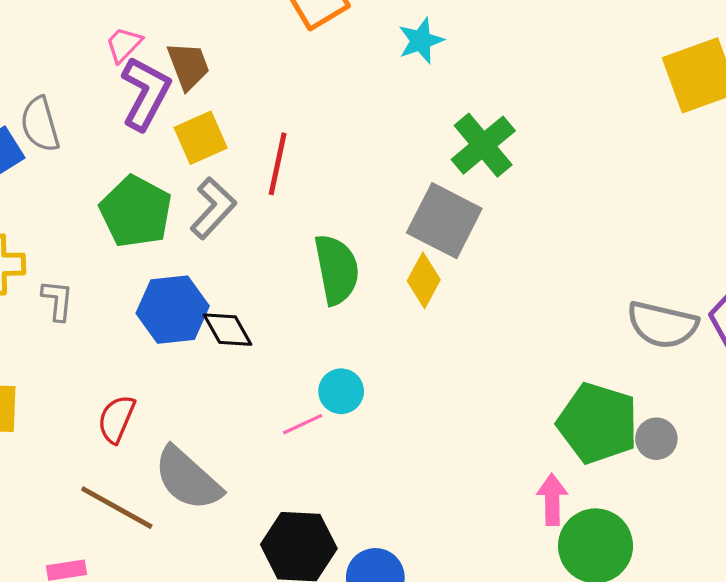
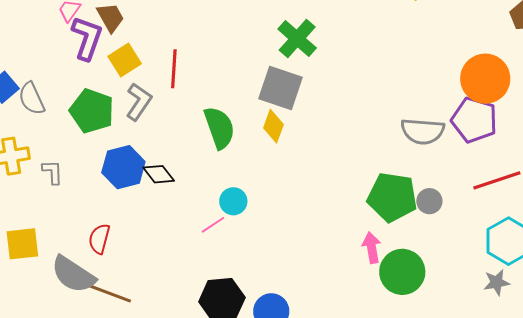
gray semicircle: (40, 124) -> (32, 99), moved
gray semicircle: (188, 479) -> (73, 274), moved

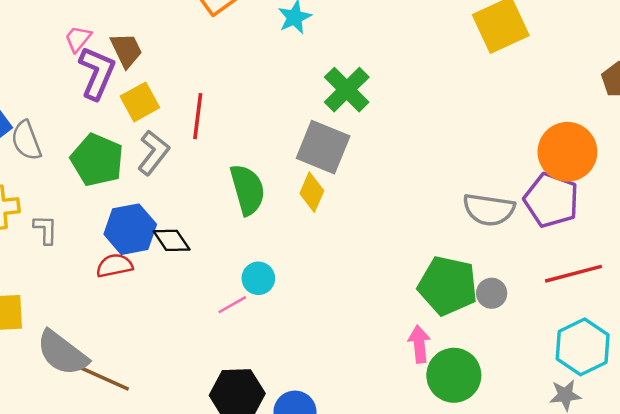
red semicircle: (99, 239) -> (114, 266), moved, turned 60

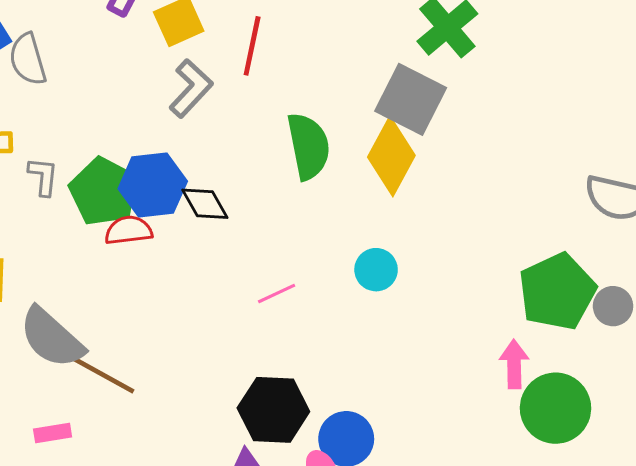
green pentagon: (97, 160) -> (104, 192), moved
yellow diamond: (312, 192) -> (391, 156), size x1.5
cyan circle: (258, 278) -> (376, 270), moved
green pentagon: (448, 286) -> (557, 292), turned 30

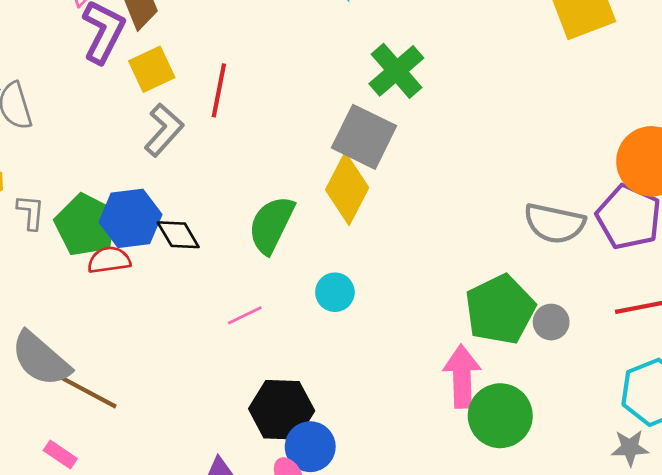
green semicircle: (308, 146) -> (271, 225), moved, turned -142
pink arrow: (514, 364) -> (462, 376), size x1.4
black hexagon: (273, 410) -> (282, 410), moved
pink rectangle: (53, 433) -> (60, 454), moved, turned 44

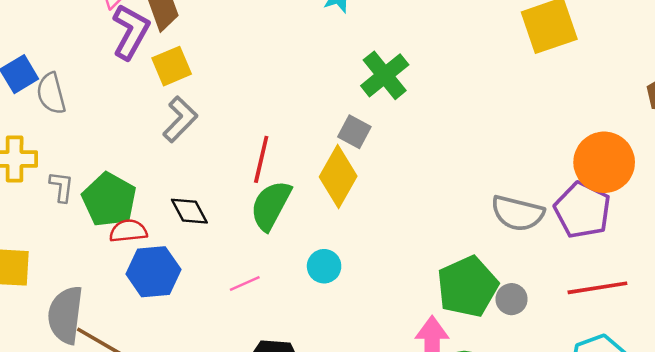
red line: (219, 90) -> (261, 159), moved
gray square: (364, 137) -> (354, 132), size x0.6
blue hexagon: (130, 218) -> (153, 272), moved
gray semicircle: (41, 359) -> (65, 315), turned 54

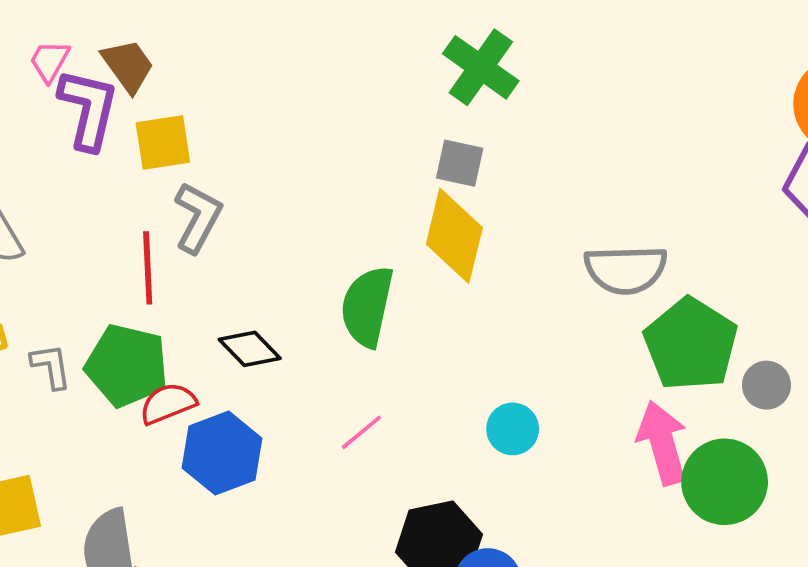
yellow square: (172, 66) -> (163, 143), turned 30
red line: (261, 159) -> (148, 268), moved
gray semicircle: (518, 213) -> (626, 270), moved
cyan circle: (324, 266) -> (513, 429), moved
gray circle: (512, 299) -> (766, 385), moved

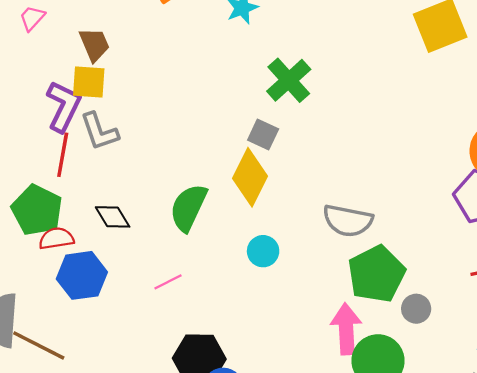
brown trapezoid: (128, 66) -> (94, 44), moved
purple L-shape: (88, 109) -> (64, 106), moved
gray L-shape: (198, 217) -> (99, 131), turned 120
cyan circle: (513, 429) -> (263, 251), moved

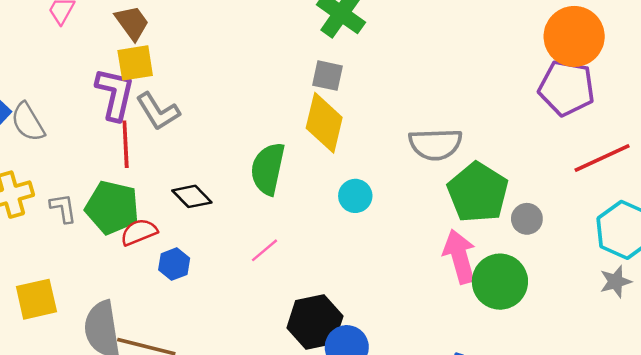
blue hexagon: (82, 275) -> (174, 264), size x0.6

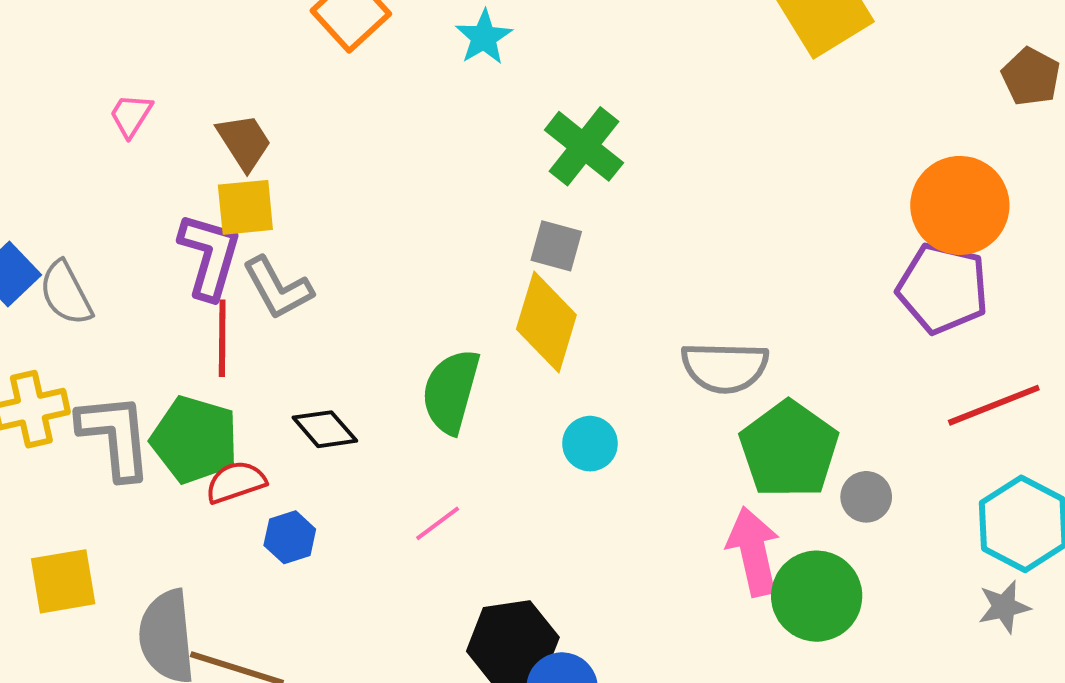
gray L-shape: (63, 208) -> (115, 436), size x1.8

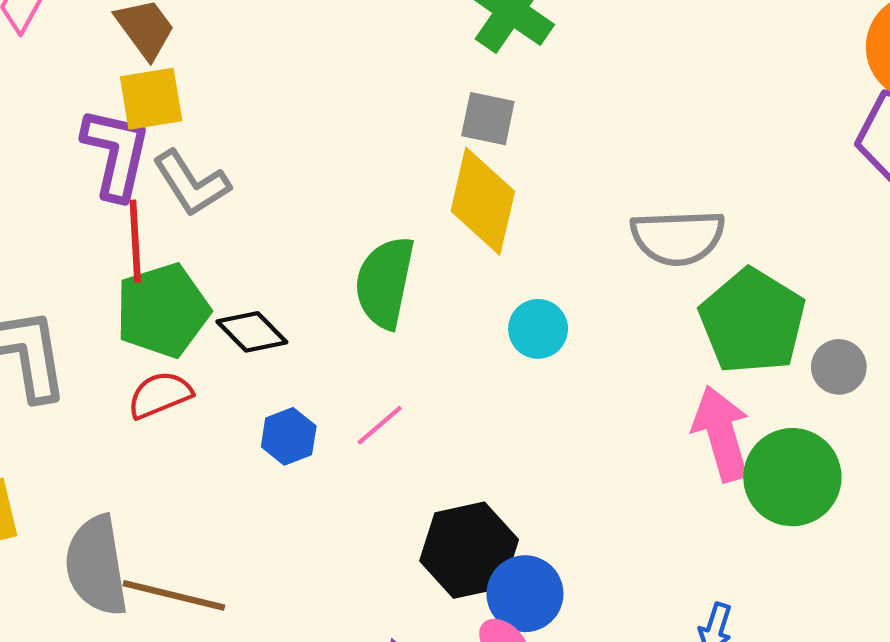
green pentagon: (195, 440) -> (163, 310), moved, turned -30
blue hexagon: (290, 537) -> (289, 436), moved

